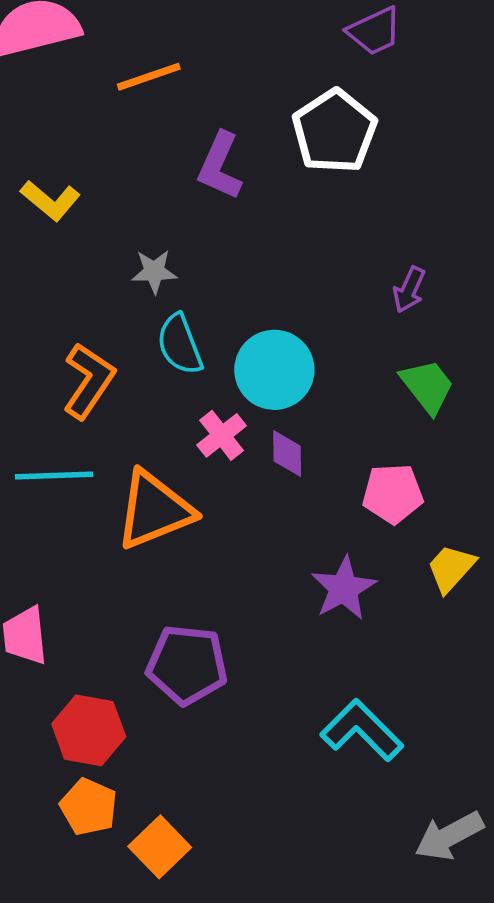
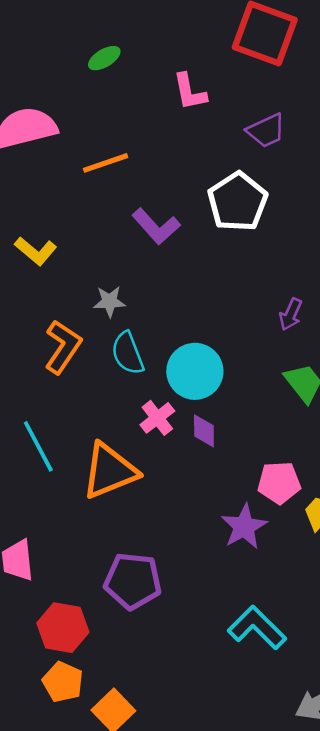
purple L-shape: (220, 166) -> (156, 226), turned -66
orange L-shape: (89, 381) -> (63, 347), moved
cyan line: (54, 475) -> (38, 446), turned 64
pink pentagon: (393, 494) -> (279, 483), moved

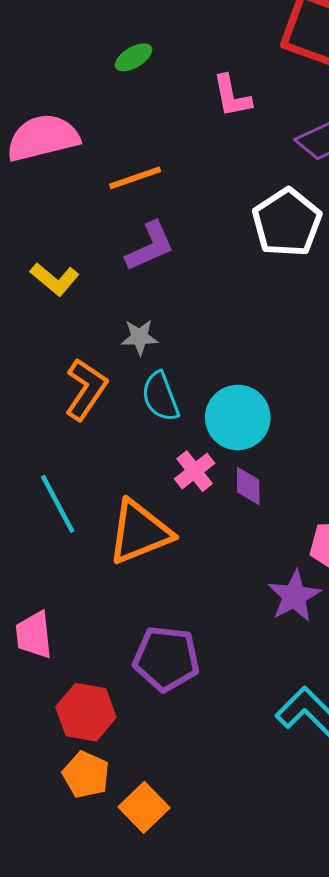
purple L-shape: (156, 226) -> (150, 246), moved, turned -72

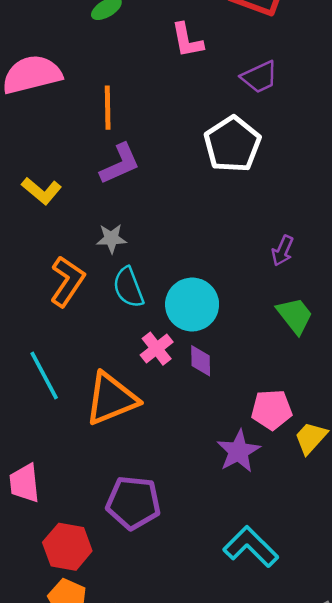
orange line: (135, 178) -> (108, 108), turned -72

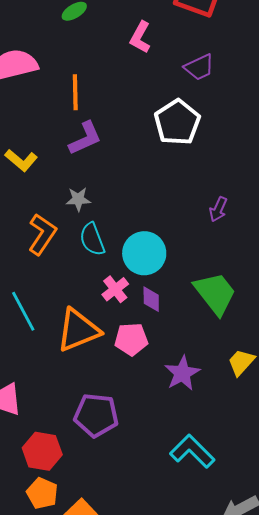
pink L-shape: (187, 40) -> (140, 37), turned 40
green trapezoid: (295, 316) -> (215, 293), moved, size x1.4
pink pentagon: (272, 410) -> (131, 339), moved

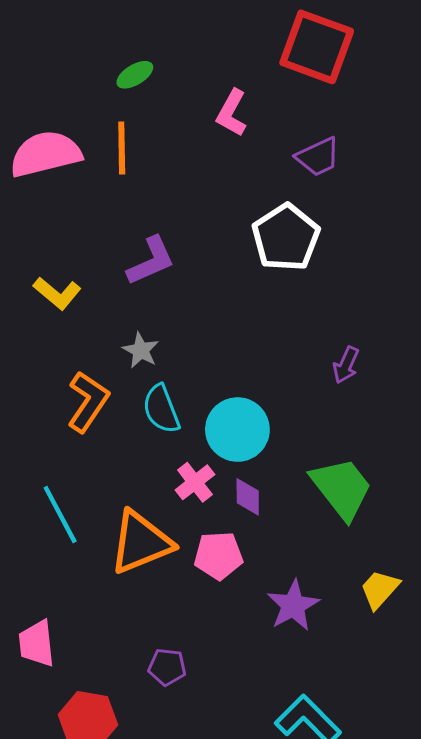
orange line: (75, 92) -> (122, 148), moved
gray star: (78, 199) -> (141, 350), turned 30
purple pentagon: (96, 415) -> (167, 667), size x0.6

